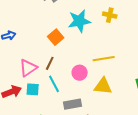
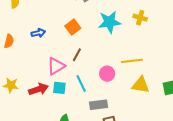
orange square: (56, 37) -> (73, 27), moved
brown line: (50, 63) -> (77, 55), moved
yellow triangle: (103, 86) -> (141, 85), moved

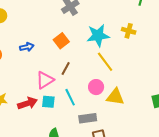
yellow line: (132, 61) -> (105, 62), moved, turned 60
yellow triangle: (141, 85) -> (115, 97), moved

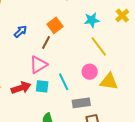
yellow cross: (129, 31) -> (122, 15), turned 32
cyan star: (98, 35) -> (92, 20), size x0.7
blue arrow: (27, 47) -> (20, 31), turned -32
brown line: (66, 68) -> (46, 43), moved

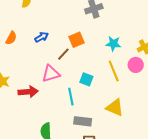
pink circle: (90, 72) -> (136, 65), moved
cyan square: (42, 86) -> (86, 79), moved

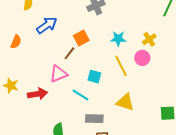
blue arrow: (42, 37) -> (47, 25), moved, size x1.5
cyan line: (71, 97) -> (80, 95), turned -42

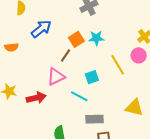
cyan star: (118, 39) -> (96, 38), moved
orange semicircle: (16, 42) -> (11, 47), turned 64
cyan square: (94, 77) -> (92, 77), turned -32
yellow triangle: (125, 102) -> (134, 108), moved

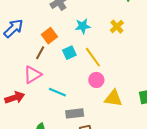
cyan star: (96, 38) -> (83, 26), moved
pink circle: (139, 55) -> (96, 80), moved
cyan square: (92, 77) -> (69, 53), moved

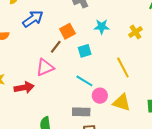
yellow line: (93, 57) -> (123, 67), moved
pink circle: (96, 80) -> (100, 96), moved
cyan line: (57, 92) -> (84, 81), moved

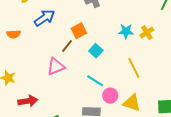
cyan star: (102, 27) -> (126, 31), moved
cyan square: (85, 51) -> (96, 51), turned -32
red arrow: (24, 88) -> (28, 101), moved

